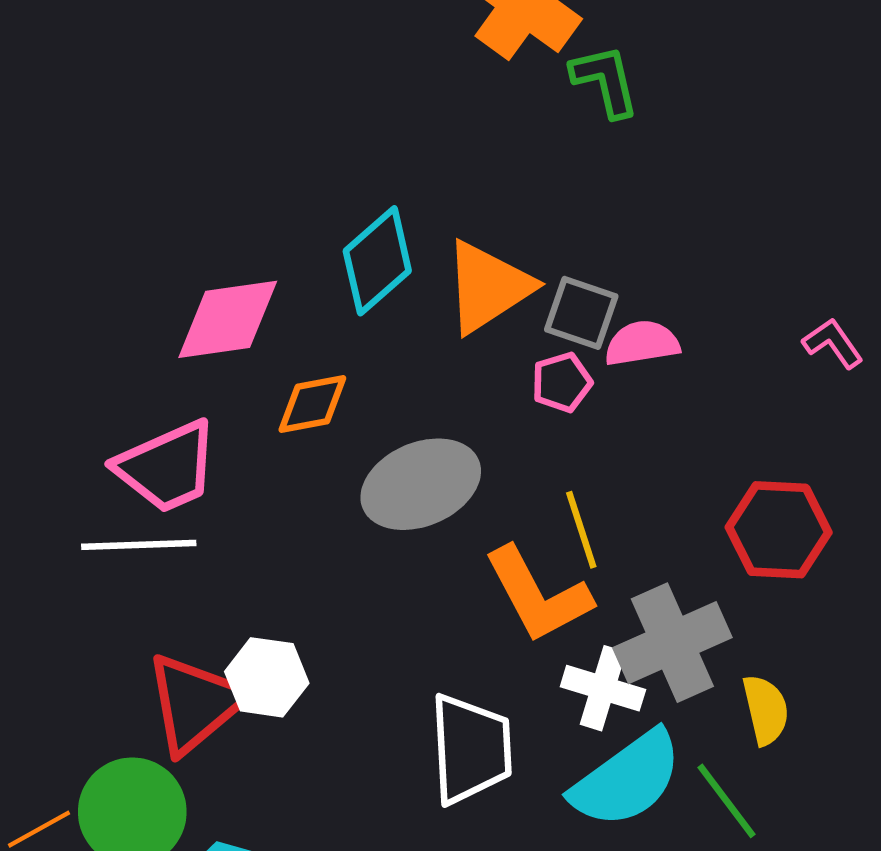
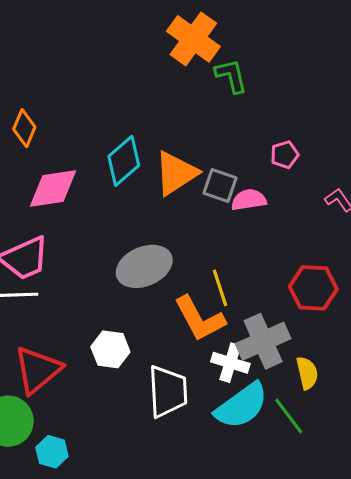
pink pentagon: (562, 382) -> (285, 155), moved
orange diamond: (312, 404) -> (24, 128), moved, turned -57
white hexagon: (267, 677) -> (110, 349), moved

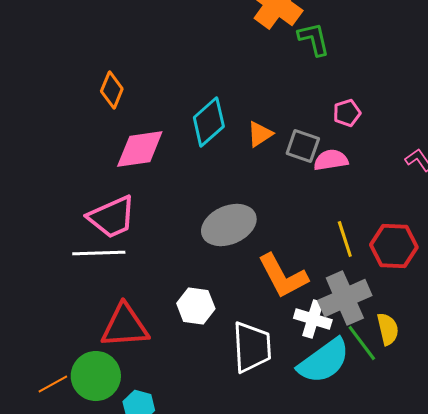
pink pentagon: (285, 155) -> (347, 113), moved
orange triangle: (176, 173) -> (260, 134), size x0.6
yellow line: (220, 288) -> (345, 239), moved
red triangle: (38, 370) -> (125, 326), turned 36
green line: (289, 416) -> (362, 343), moved

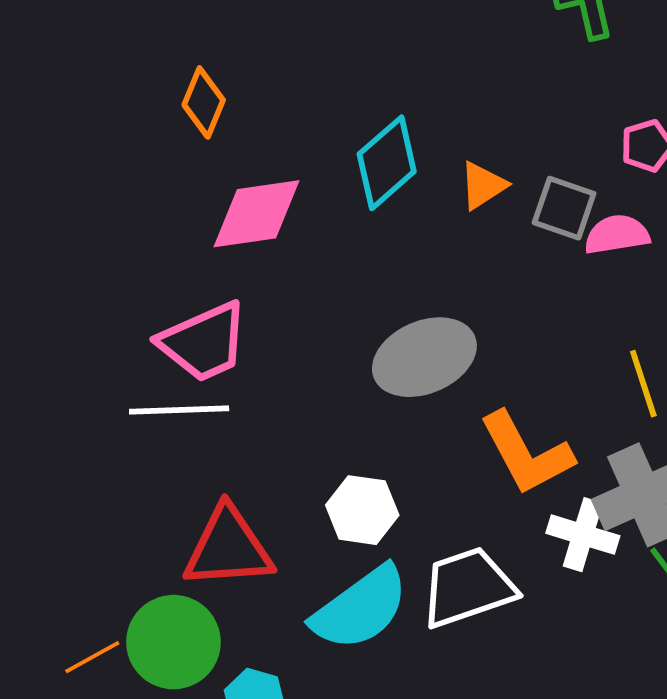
white trapezoid: (252, 347) -> (468, 587), turned -106
cyan semicircle: (324, 361) -> (360, 608), moved

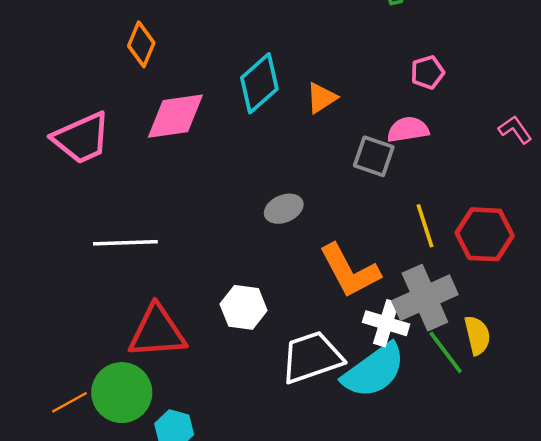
gray square: (564, 208) -> (374, 156), moved
pink trapezoid: (204, 342) -> (82, 138), moved
gray ellipse: (424, 357) -> (284, 209), size x0.6
cyan semicircle: (360, 608) -> (374, 371), moved

